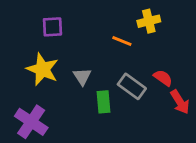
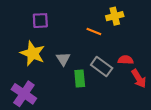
red semicircle: (163, 78) -> (126, 60), turned -32

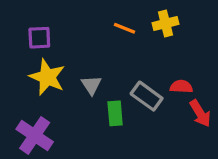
purple square: (40, 21) -> (39, 38), moved
orange line: (94, 31) -> (125, 28), moved

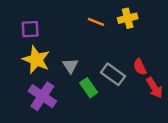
red semicircle: (181, 87) -> (140, 67), turned -119
green rectangle: (115, 113) -> (89, 88), turned -30
purple cross: (35, 135) -> (42, 96), moved

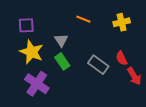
yellow cross: (128, 18) -> (122, 22), moved
gray triangle: (70, 66) -> (61, 40), moved
green rectangle: (89, 88) -> (62, 61), moved

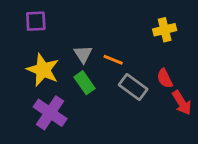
orange line: (83, 19) -> (113, 60), moved
purple square: (26, 25) -> (36, 21), moved

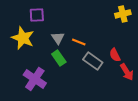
purple square: (36, 21) -> (37, 15), moved
yellow cross: (165, 30) -> (123, 14), moved
yellow star: (43, 70) -> (23, 38), moved

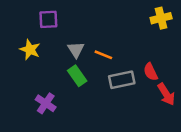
yellow star: (23, 38) -> (30, 50), size x0.7
gray rectangle: (93, 61) -> (122, 80), turned -48
purple cross: (35, 79) -> (46, 103), size x0.7

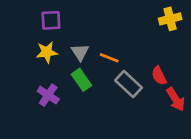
yellow star: (30, 50) -> (47, 52), moved, turned -30
gray rectangle: (122, 80) -> (129, 84), turned 55
purple cross: (46, 103) -> (48, 95), moved

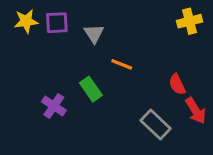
yellow star: (47, 52) -> (26, 21), moved
gray triangle: (80, 52) -> (94, 34), moved
gray rectangle: (129, 84) -> (156, 124), moved

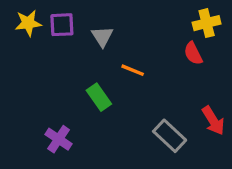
red semicircle: (177, 84) -> (193, 53), moved
purple cross: (54, 106) -> (59, 139), moved

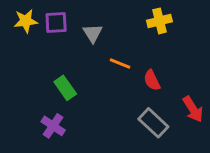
yellow cross: (207, 23) -> (159, 21), moved
red semicircle: (193, 53) -> (152, 80), moved
green rectangle: (99, 97) -> (65, 88), moved

